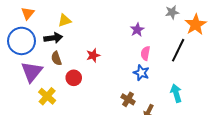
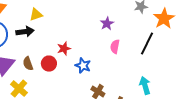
brown semicircle: (56, 58) -> (28, 64), moved
blue star: (141, 73) -> (83, 66), moved
red circle: (74, 78) -> (49, 64), moved

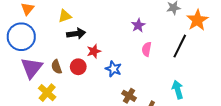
black arrow: (25, 32) -> (76, 34), moved

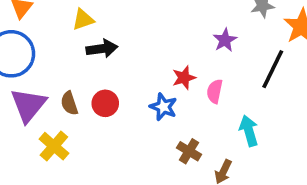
purple star: (138, 25) -> (225, 40), moved
pink semicircle: (147, 49) -> (215, 91), moved
red star: (94, 51) -> (184, 78), moved
cyan arrow: (178, 90) -> (249, 131), moved

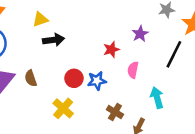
red star: (184, 78) -> (111, 49), moved
red circle: (105, 103) -> (74, 78), moved
blue star: (163, 107) -> (97, 81), turned -30
yellow cross: (54, 146) -> (63, 108), moved

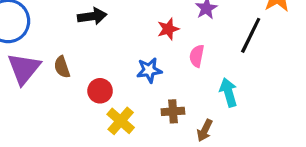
red circle: (74, 78) -> (100, 91), moved
yellow cross: (63, 108) -> (121, 121), moved
brown cross: (115, 112) -> (173, 111), turned -35

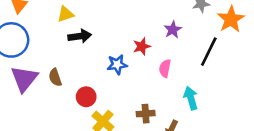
blue star: (149, 70) -> (117, 64), moved

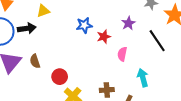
black arrow: (80, 36) -> (27, 28), moved
black line: (209, 52) -> (157, 41), turned -60
blue star: (117, 64) -> (84, 25), moved

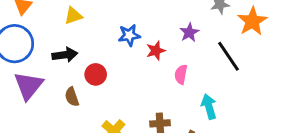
black arrow: (27, 28) -> (65, 55), moved
brown semicircle: (35, 61) -> (72, 97), moved
red circle: (60, 77) -> (96, 74), moved

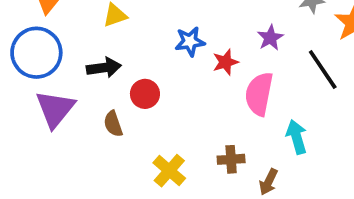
pink semicircle: (181, 74) -> (259, 94), size x1.6

